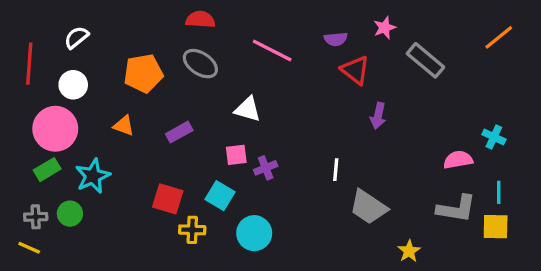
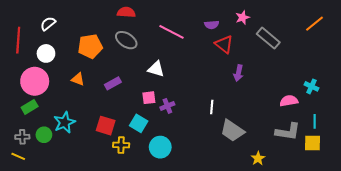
cyan star: (93, 176) -> (65, 122), moved

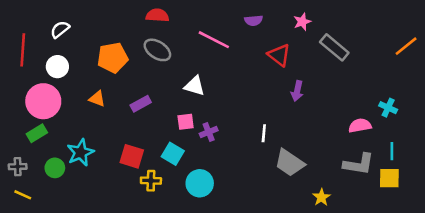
orange line: (315, 24) -> (406, 46), moved
purple semicircle: (212, 25) -> (254, 20), moved
gray cross: (22, 137) -> (18, 167), moved

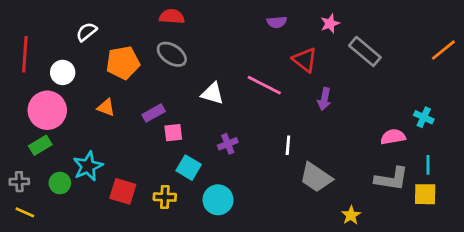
white semicircle: (60, 29) -> (86, 32), moved
pink line: (214, 40) -> (264, 85), moved
pink square: (186, 122) -> (173, 133), moved
red square: (132, 156) -> (123, 191), moved

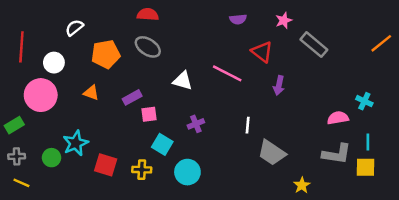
green rectangle: (40, 145) -> (14, 125), moved

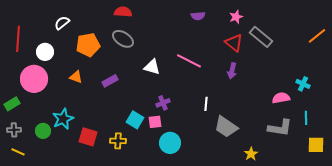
red triangle: (262, 52) -> (234, 43), moved
pink square: (149, 114) -> (155, 122), moved
yellow square: (366, 167) -> (316, 145), moved
cyan circle: (187, 172) -> (170, 143), moved

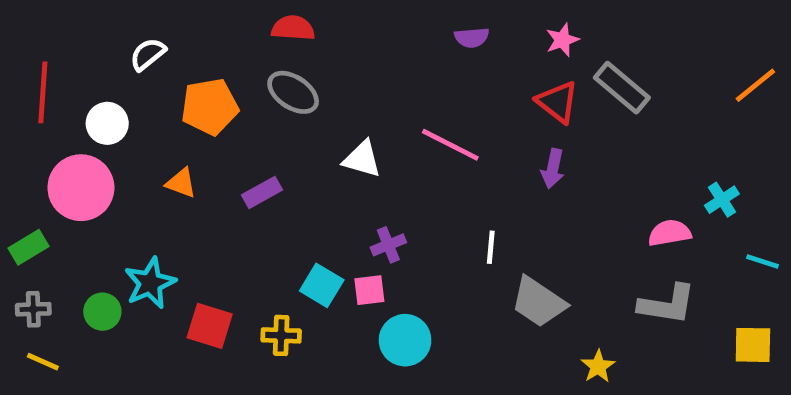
cyan cross: (303, 84) -> (722, 200), turned 32
cyan line: (306, 118) -> (762, 262), moved, turned -72

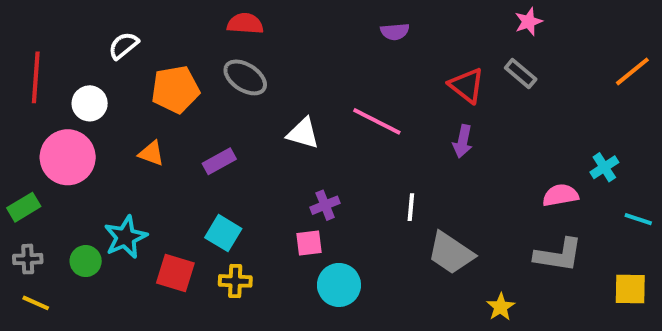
pink star: (562, 40) -> (529, 22), moved
gray rectangle: (622, 88) -> (521, 73), size x0.7
cyan square: (322, 285) -> (223, 233), moved

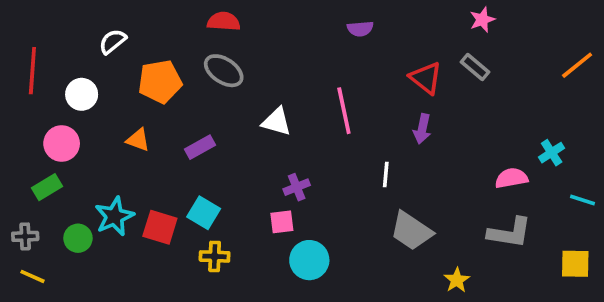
pink line: (377, 121) -> (344, 111), turned 51
pink circle: (68, 157) -> (62, 143), size x0.7
green rectangle: (24, 207) -> (47, 187), moved
white line: (411, 207) -> (386, 174), moved
red square: (175, 273) -> (160, 227), moved

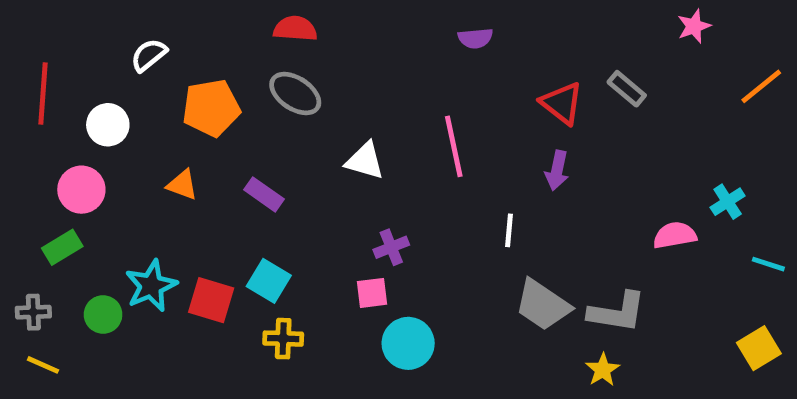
pink star: (482, 20) -> (694, 26), moved
purple rectangle: (200, 147) -> (264, 194), turned 64
gray L-shape: (510, 233) -> (617, 312), moved
yellow square: (575, 264) -> (759, 348), turned -32

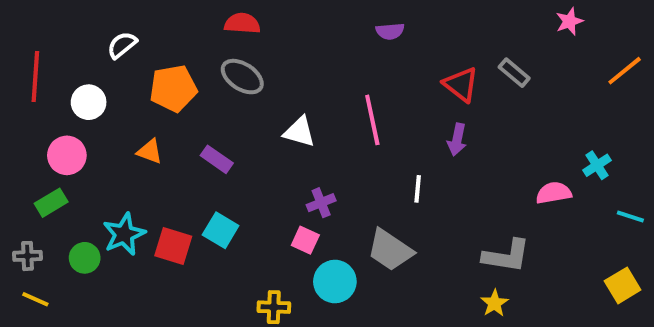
pink square: (372, 293) -> (305, 240), turned 32
gray trapezoid: (543, 305) -> (390, 250), moved
yellow cross: (283, 339) -> (274, 307), moved

